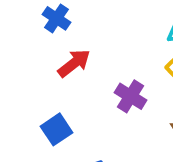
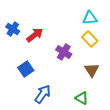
blue cross: (56, 18) -> (13, 29), moved

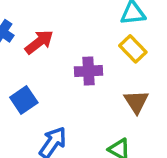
purple cross: (64, 52) -> (89, 71), turned -35

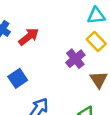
purple cross: (89, 71) -> (75, 59), moved, turned -36

